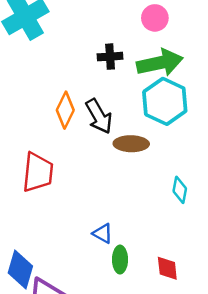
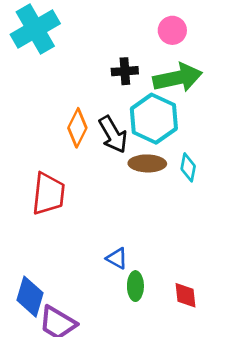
cyan hexagon: (165, 101) -> (154, 119), moved
cyan diamond: (180, 190) -> (188, 167), moved

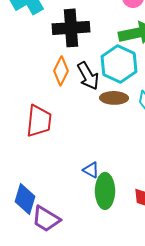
black cross: (125, 71) -> (71, 28), moved, size x1.8
green ellipse: (135, 286) -> (105, 191), size x1.6

